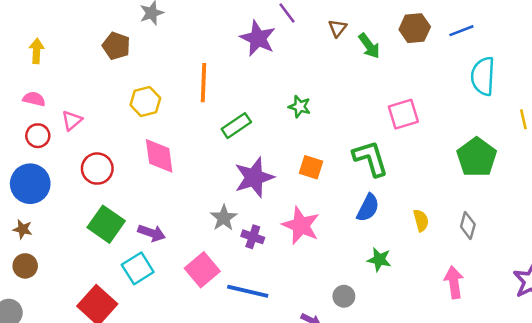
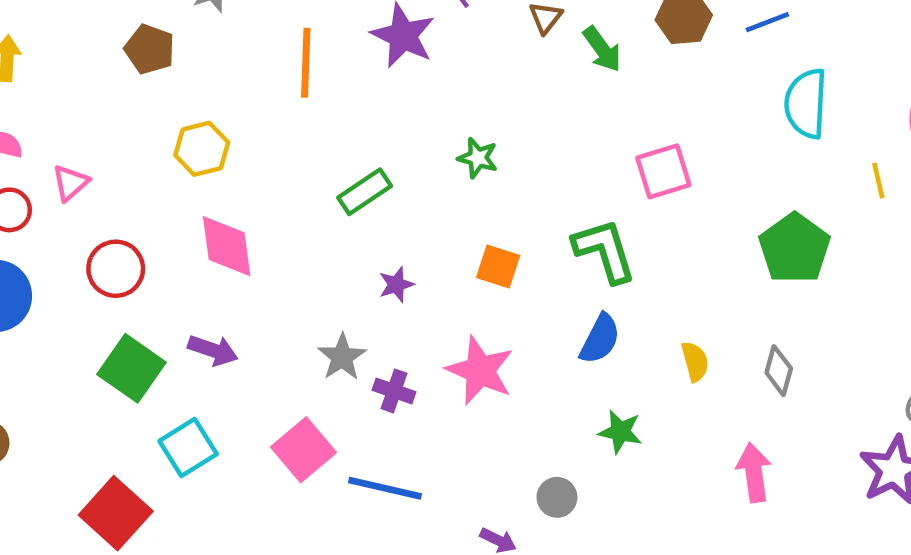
orange line: (203, 83) -> (306, 63), moved
purple star: (254, 177) -> (396, 285), size x0.5
purple arrow: (152, 233) -> (213, 350), moved

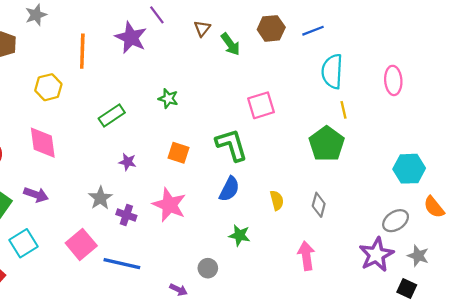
yellow hexagon: (202, 149) -> (48, 87), moved
yellow line: (878, 180) -> (344, 110), moved
purple star: (396, 285) -> (128, 162), turned 30

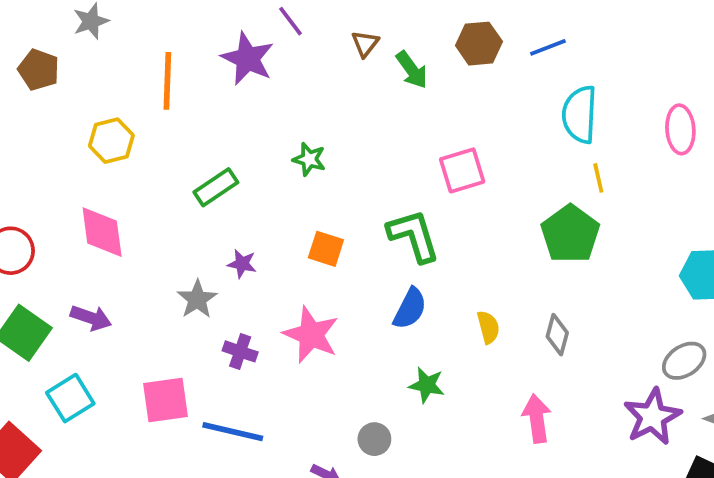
gray star: (100, 198) -> (197, 299), moved
pink square: (81, 244) -> (165, 400), turned 32

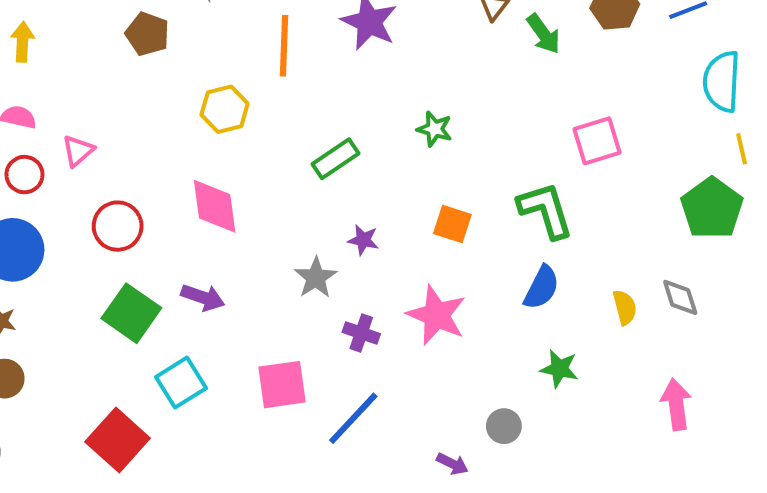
gray diamond: (557, 335) -> (680, 297), moved, turned -33
blue line: (233, 432) -> (353, 418), turned -60

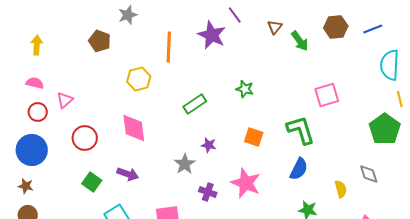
yellow semicircle: (625, 307) -> (341, 189), moved
green square: (131, 313) -> (92, 182), size x0.7

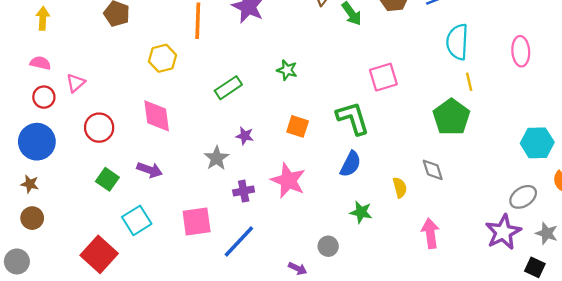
purple cross: (208, 192) -> (244, 191), turned -30

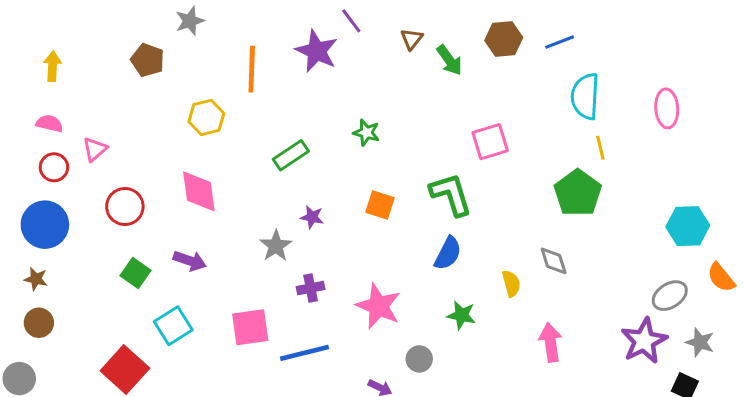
pink star: (288, 180) -> (378, 306), moved
blue line: (239, 242) -> (305, 353), turned 33

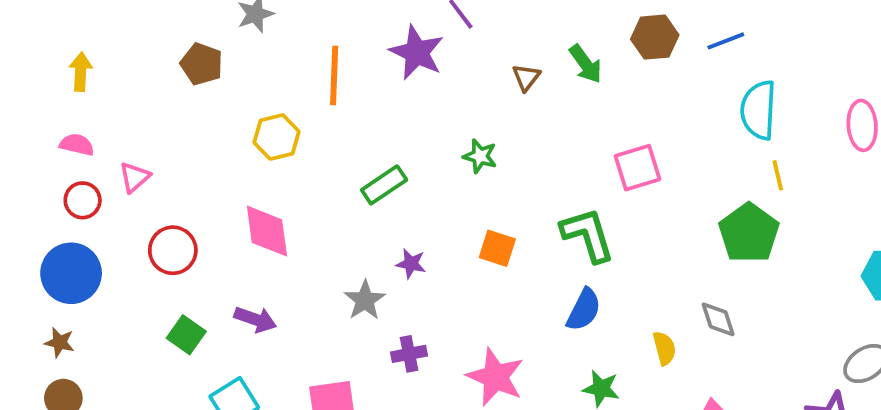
brown triangle: (412, 39) -> (526, 77), moved

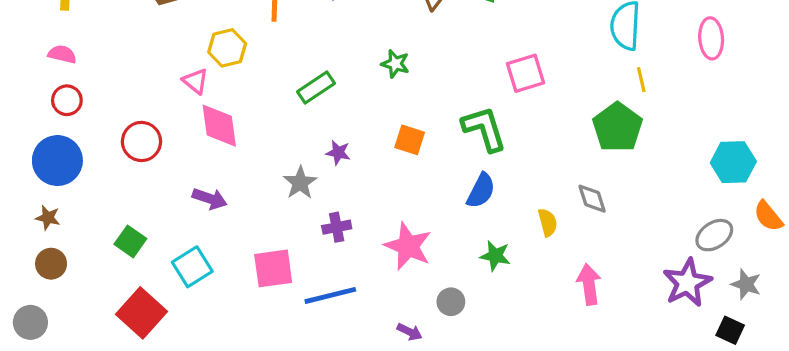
pink triangle: (134, 177) -> (195, 81), moved, turned -40
green square: (186, 335) -> (130, 241), moved

